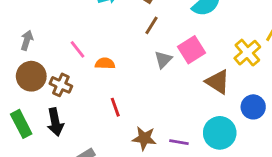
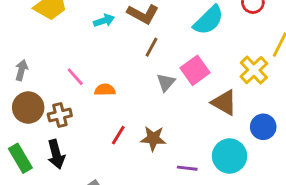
brown cross: (61, 85) -> (60, 115), turned -35
red line: (115, 107) -> (118, 135), turned 54
brown star: (144, 138) -> (153, 138), moved

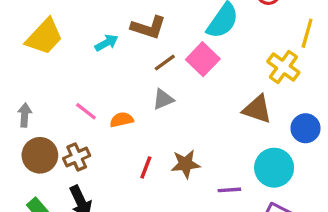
brown line: (152, 47) -> (165, 63), turned 36
pink square: (195, 70) -> (203, 59), moved
gray triangle: (166, 82) -> (163, 99), moved, turned 36

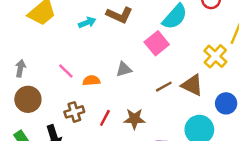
brown line: (165, 63) -> (164, 87), moved
brown cross: (77, 157) -> (74, 112), moved

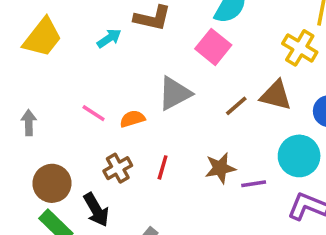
gray triangle: (124, 69) -> (175, 93), size x1.5
brown circle: (28, 99) -> (52, 183), moved
brown star: (134, 119) -> (220, 168), moved

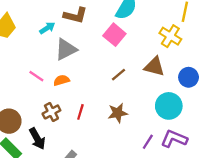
gray triangle: (175, 93) -> (66, 49), moved
brown line: (236, 106) -> (119, 75), moved
purple line: (254, 184) -> (148, 142), moved, turned -49

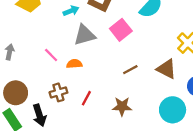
pink square: (114, 35) -> (121, 30), moved

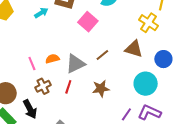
gray triangle: (85, 35) -> (75, 64), moved
pink line: (51, 55) -> (32, 63), moved, turned 32

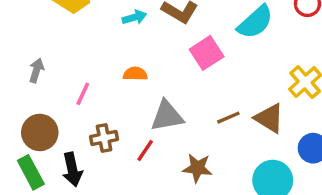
brown line: (102, 55) -> (228, 118), moved
orange semicircle: (52, 59) -> (135, 74), moved
pink line: (32, 63) -> (83, 94), moved, turned 32

